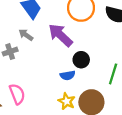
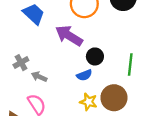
gray arrow: (26, 35) -> (39, 77), moved

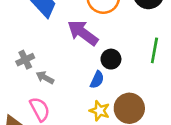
green line: (130, 65) -> (154, 50), moved
blue semicircle: (84, 75) -> (97, 80), turned -48

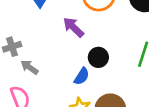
purple arrow: (83, 33) -> (73, 27), size x0.7

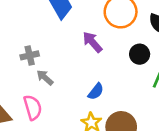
black circle: (98, 57) -> (140, 54), moved

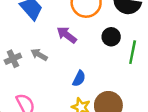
gray arrow: (45, 78) -> (39, 55), moved

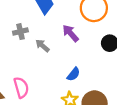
gray cross: (13, 59) -> (20, 32), moved

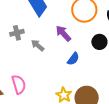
blue semicircle: (73, 74) -> (73, 59), moved

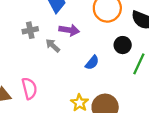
purple arrow: (63, 33) -> (69, 30), moved, turned 138

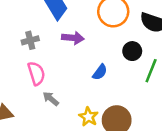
gray arrow: (53, 46) -> (51, 99), moved
pink semicircle: (29, 88) -> (36, 73), moved

